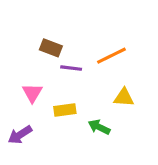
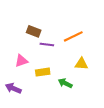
pink triangle: (32, 93) -> (21, 61), turned 40
purple arrow: (20, 135) -> (13, 88), turned 56

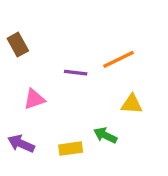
brown rectangle: (34, 31) -> (18, 45), moved, turned 40
yellow rectangle: (43, 72) -> (71, 149), moved

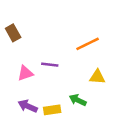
purple line: (76, 73) -> (50, 65), moved
purple arrow: (21, 144) -> (28, 106), moved

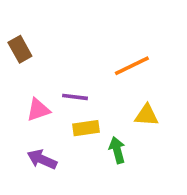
green arrow: (78, 100) -> (117, 150), turned 49
yellow rectangle: (52, 110) -> (86, 128), moved

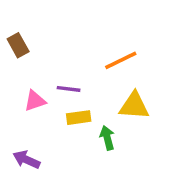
yellow triangle: (147, 115) -> (134, 106), size x1.4
purple arrow: (42, 159) -> (26, 160), moved

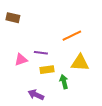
brown rectangle: (18, 45) -> (13, 18), moved, turned -48
purple arrow: (26, 160) -> (36, 95), moved

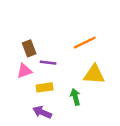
brown rectangle: (13, 18) -> (29, 48), moved, turned 56
yellow rectangle: (47, 70) -> (45, 87), moved

